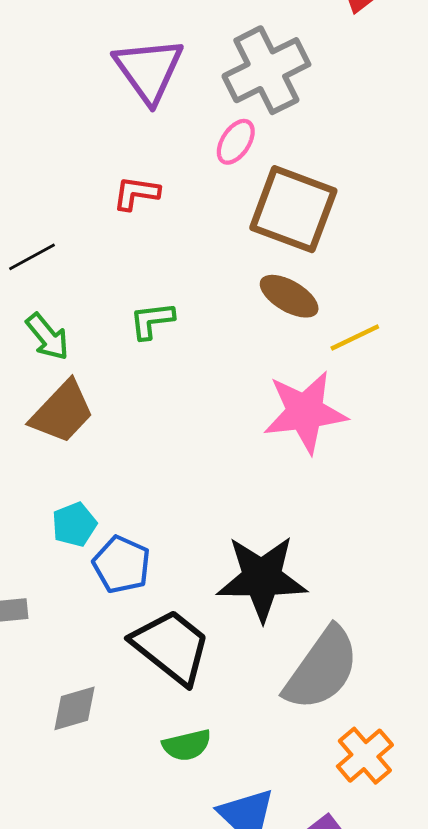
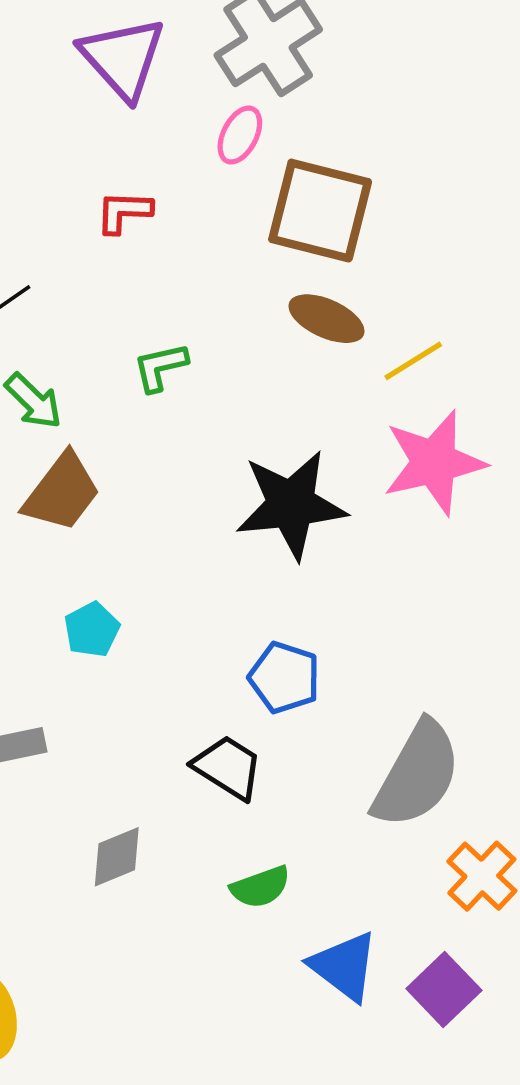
pink star: (305, 412) -> (434, 462), moved
blue pentagon: (122, 565) -> (284, 678), moved
black star: (262, 578) -> (291, 505), moved
black trapezoid: (171, 647) -> (228, 767), size x0.7

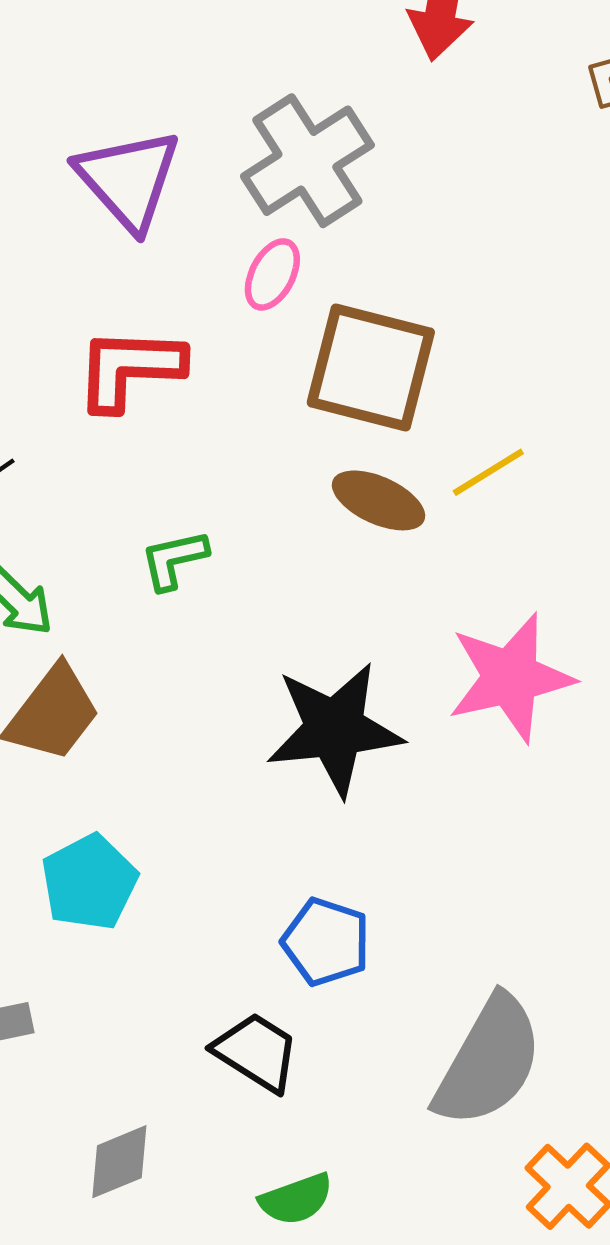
red L-shape: (124, 212) -> (129, 369), size x1.6
yellow line: (413, 361) -> (488, 472), moved
cyan pentagon: (92, 630) -> (89, 882), size x1.4

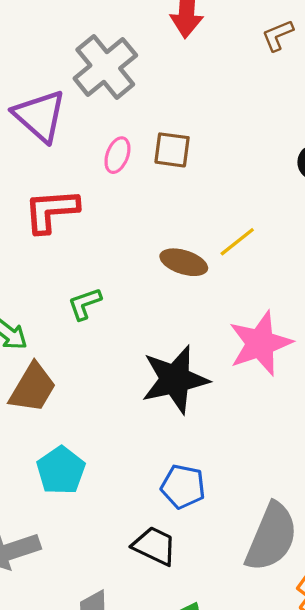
gray cross: (307, 161) -> (105, 67), moved
brown square: (371, 368) -> (172, 150), moved, size x0.6

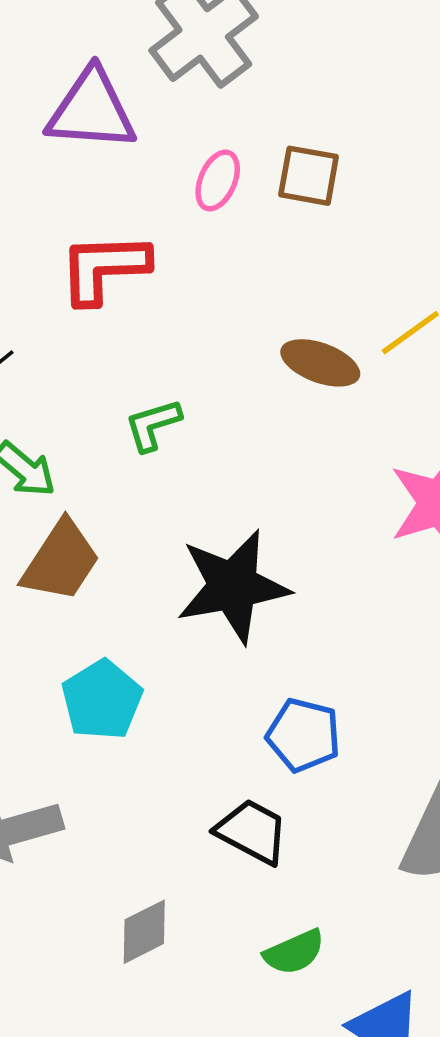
purple triangle: (40, 116) -> (91, 110), turned -40
black star: (175, 379) -> (233, 586), moved

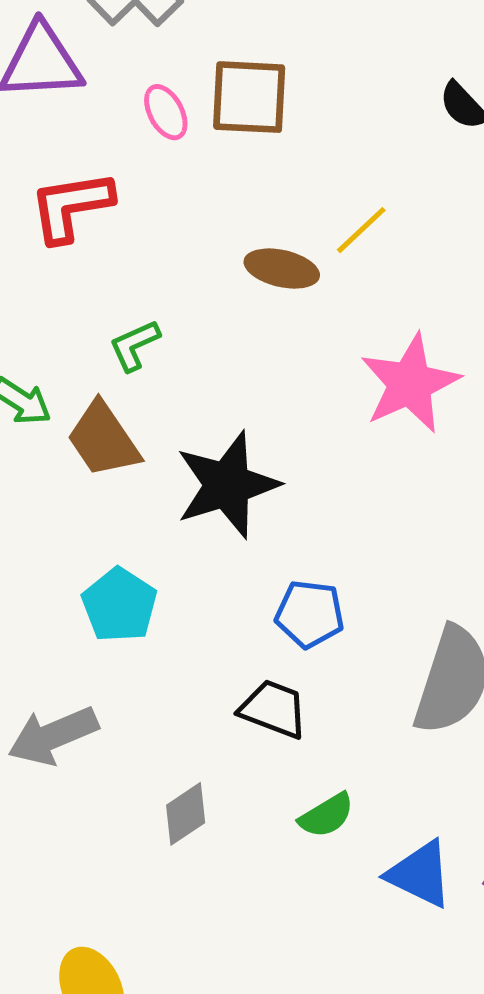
brown square: (309, 176) -> (249, 97), size x1.4
pink ellipse: (218, 181) -> (166, 112), turned -44
brown trapezoid: (61, 561) -> (103, 439), moved, turned 120

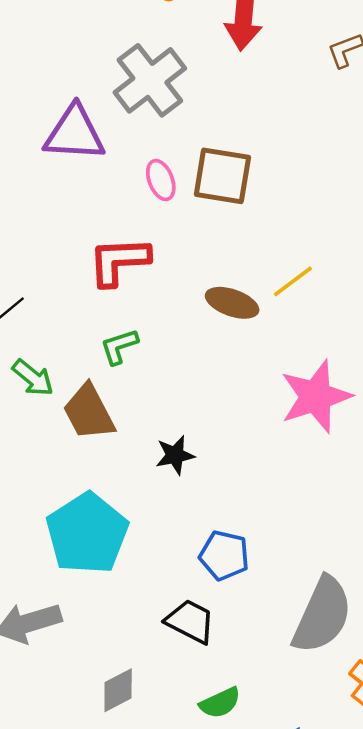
red L-shape: (71, 206) -> (119, 261), moved
black star: (227, 485) -> (175, 455), size x0.5
cyan pentagon: (120, 605) -> (87, 533), size x1.5

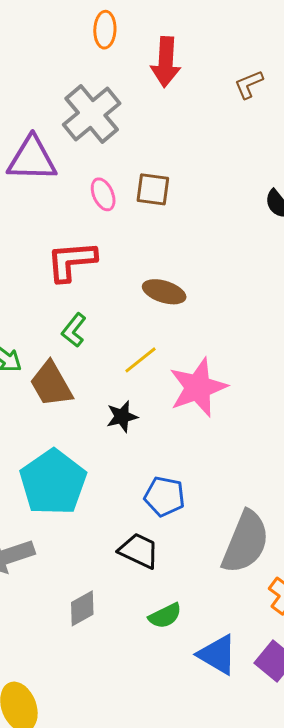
brown square: (222, 176) -> (153, 189), size x0.7
yellow line: (293, 281) -> (140, 360), moved
green L-shape: (119, 346) -> (74, 330), turned -32
pink star: (316, 397) -> (198, 387), moved

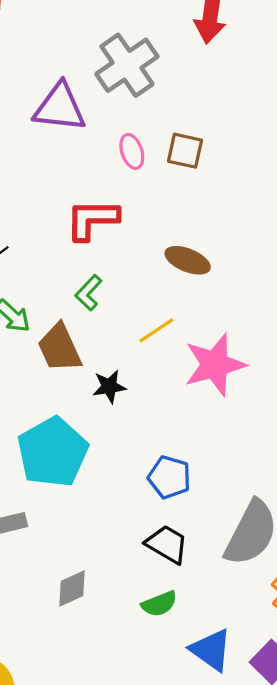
black star: (122, 417) -> (109, 386), moved
black trapezoid: (139, 551) -> (167, 544), moved

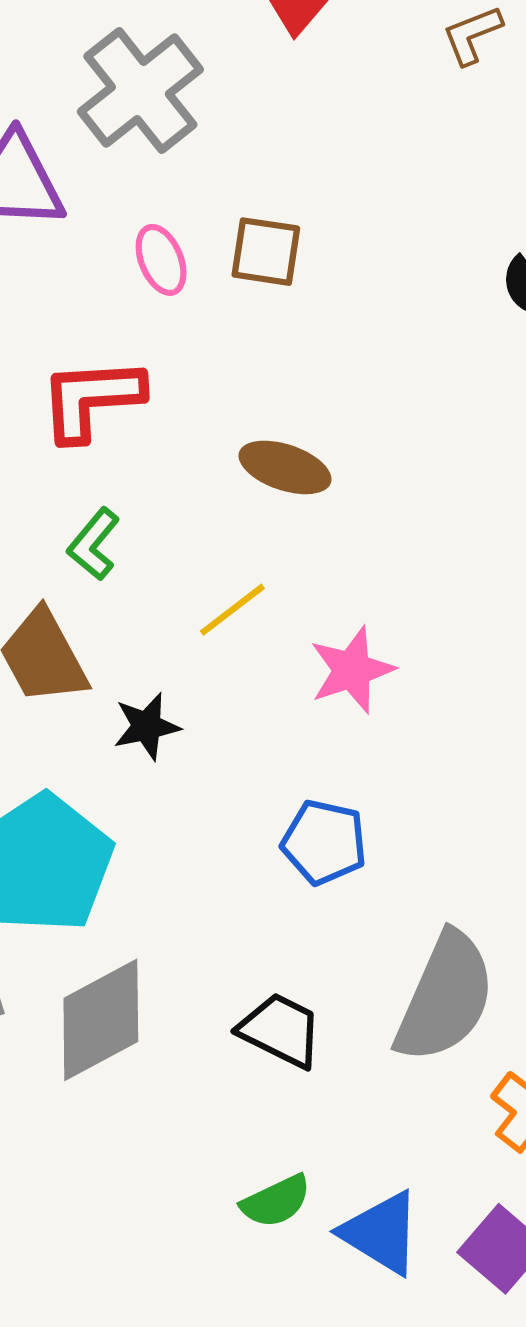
pink star: (215, 365) -> (352, 670), size x0.7
blue pentagon: (169, 477) -> (324, 842), moved
gray diamond: (72, 588) -> (101, 1020), moved, size x1.6
green semicircle: (159, 604) -> (276, 1201), moved

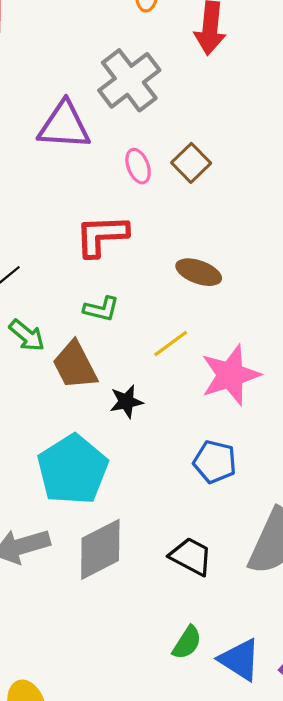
brown square: (266, 252) -> (191, 163), turned 36
green L-shape: (94, 544) -> (101, 309), turned -117
pink star: (352, 670) -> (230, 375), size x1.4
green semicircle: (276, 1201) -> (187, 643), turned -33

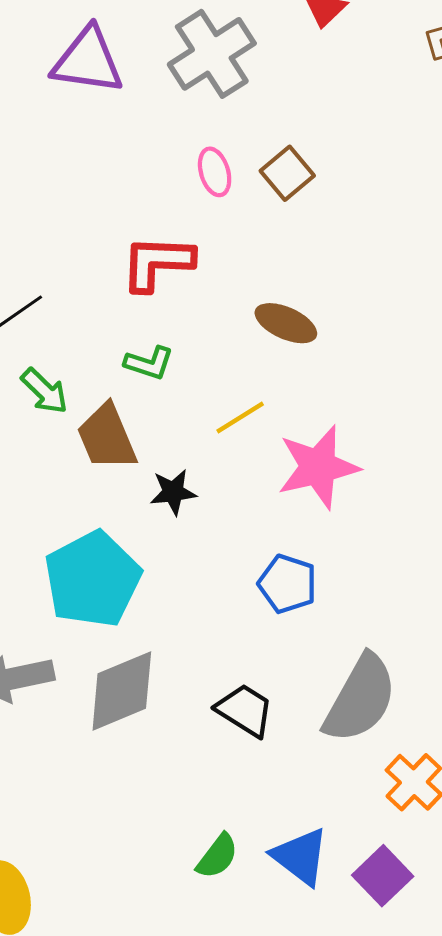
purple triangle: (64, 125) -> (88, 61), moved
green semicircle: (187, 643) -> (217, 856), moved

